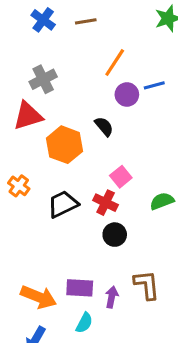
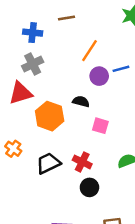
blue cross: (43, 20) -> (33, 33), moved, turned -30
black semicircle: (104, 126) -> (81, 101), turned -35
pink square: (121, 177) -> (100, 126), moved, turned -35

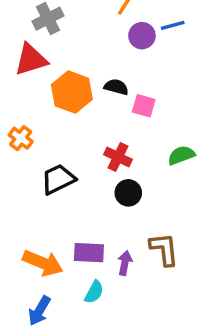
black semicircle: (81, 101) -> (116, 87), moved
black trapezoid: (48, 163) -> (58, 179), moved

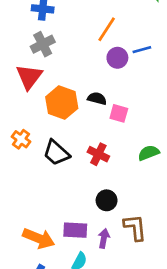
red triangle: (31, 60) -> (29, 77), turned -36
black trapezoid: (58, 179) -> (56, 153), moved, turned -112
black circle: (128, 193) -> (107, 200), moved

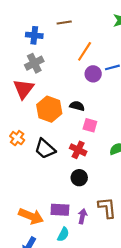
pink square: (119, 113) -> (90, 125), moved
black circle: (107, 200) -> (79, 178), moved

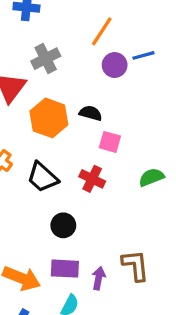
gray cross: (34, 63) -> (46, 59), moved
black circle: (79, 178) -> (63, 225), moved

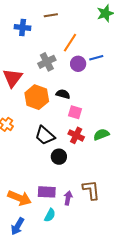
gray cross: (46, 59) -> (47, 62), moved
black trapezoid: (42, 177) -> (45, 135), moved
red cross: (92, 179) -> (76, 135), moved
black circle: (63, 225) -> (59, 157), moved

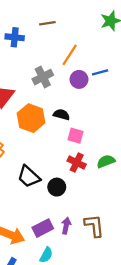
black trapezoid: (45, 135) -> (29, 177), moved
purple rectangle: (47, 192) -> (43, 228), turned -30
purple arrow: (68, 198) -> (66, 226), moved

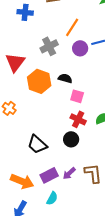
black trapezoid: (29, 177) -> (37, 144), moved
black circle: (57, 187) -> (71, 139), moved
purple arrow: (66, 226) -> (69, 173), turned -144

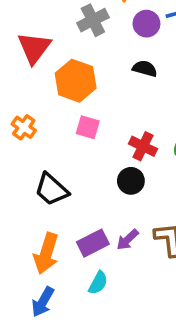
black semicircle: (65, 78) -> (145, 69), moved
pink square: (77, 96) -> (88, 127), moved
black trapezoid: (37, 144) -> (51, 189), moved
orange arrow: (22, 181) -> (46, 253), turned 85

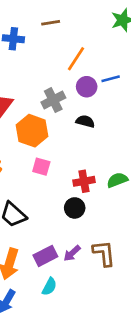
gray cross: (93, 20) -> (53, 100), moved
red cross: (143, 146) -> (84, 181), turned -36

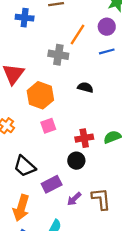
purple circle: (87, 87) -> (107, 27), moved
gray cross: (53, 100) -> (58, 55), moved, turned 36
pink square: (41, 167) -> (48, 126), turned -35
purple rectangle: (45, 256) -> (52, 184), moved

